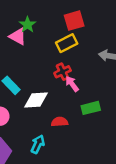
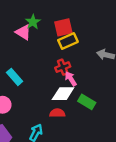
red square: (74, 21) -> (63, 27), moved
white diamond: (36, 100) -> (63, 94), moved
green rectangle: (91, 108) -> (87, 102), turned 42

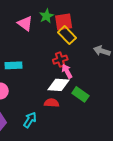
green star: (33, 22) -> (46, 16), moved
yellow rectangle: (68, 41) -> (67, 35), turned 66
cyan rectangle: (15, 77) -> (14, 65), turned -56

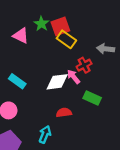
red cross: (60, 60) -> (84, 65), moved
cyan rectangle: (14, 65) -> (17, 81), turned 49
white diamond: (58, 85) -> (57, 82), moved

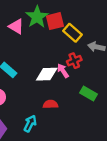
green star: (41, 24) -> (37, 17), size x1.5
yellow rectangle: (66, 39) -> (73, 33), moved
green rectangle: (92, 98) -> (88, 94), moved

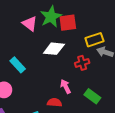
yellow rectangle: (73, 33) -> (94, 40), moved, turned -66
pink arrow: (63, 71) -> (66, 86), moved
white diamond: (47, 74) -> (54, 49), moved

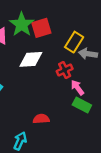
yellow rectangle: (94, 40) -> (74, 42), turned -30
pink arrow: (66, 86) -> (77, 88), moved

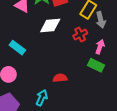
gray arrow: (88, 54) -> (101, 20), turned -112
pink arrow: (77, 88) -> (100, 47), moved, turned 56

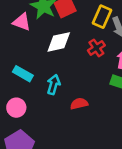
cyan arrow: (42, 98) -> (54, 84), moved

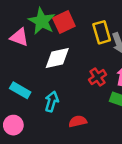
yellow rectangle: (102, 17) -> (102, 32), turned -40
red cross: (96, 48) -> (98, 77), moved

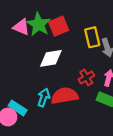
pink triangle: (19, 37) -> (21, 27), moved
cyan rectangle: (20, 90) -> (18, 108), moved
red semicircle: (78, 121) -> (65, 96), moved, size x1.6

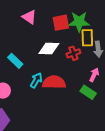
green star: (39, 24) -> (79, 22), moved, turned 30
red cross: (86, 78) -> (73, 53), moved
cyan rectangle: (18, 108) -> (15, 61), moved

